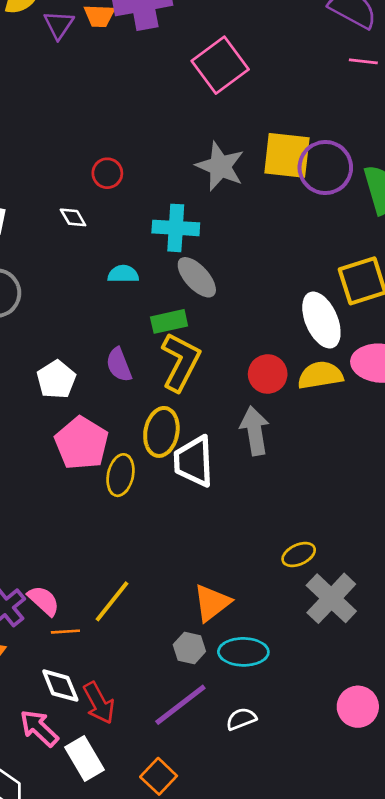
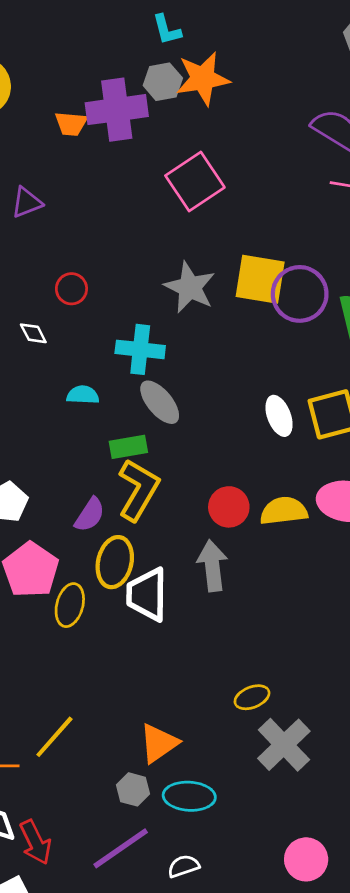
purple triangle: (59, 25) -> (27, 202), moved, turned 32
white ellipse: (321, 320) -> (279, 416), moved, size x0.7
purple semicircle: (119, 365) -> (90, 515), moved, turned -128

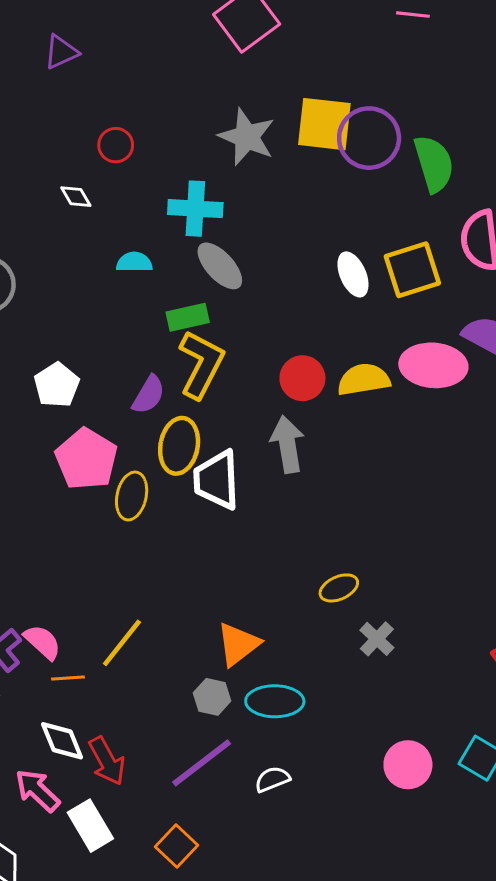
gray cross: (284, 745) -> (377, 639), size x0.6

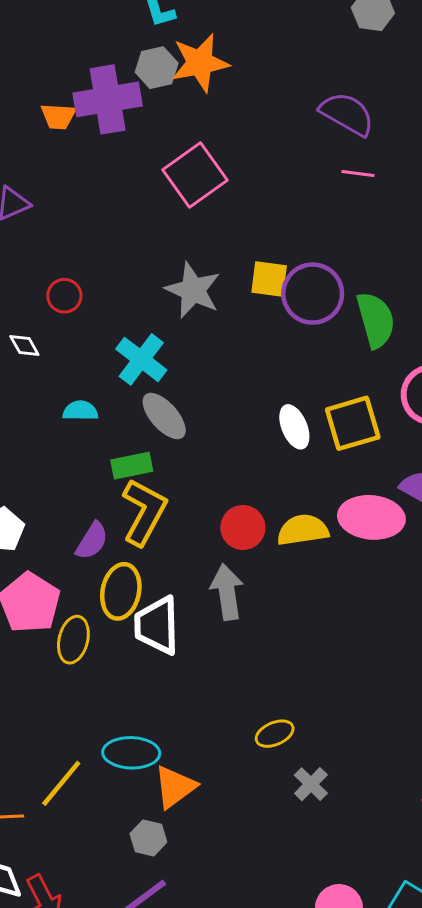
yellow square: (324, 124) -> (269, 279), size x0.7
cyan cross: (195, 209) -> (141, 359), turned 33
cyan ellipse: (275, 701) -> (131, 753), moved

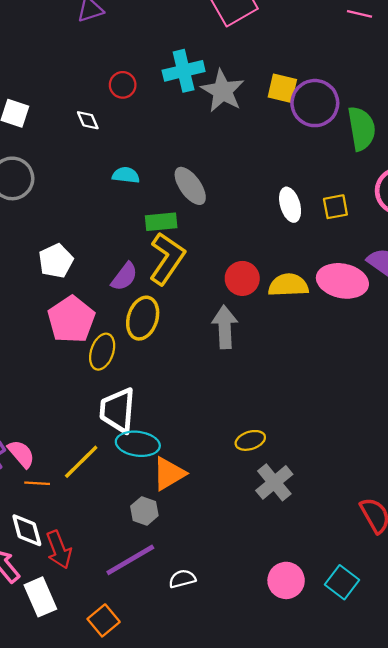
cyan cross: (141, 359) -> (184, 71), moved, turned 33
yellow square: (353, 423) -> (335, 207), size x0.6
white trapezoid: (157, 625) -> (118, 410), moved
gray cross: (311, 784) -> (274, 482), size x1.4

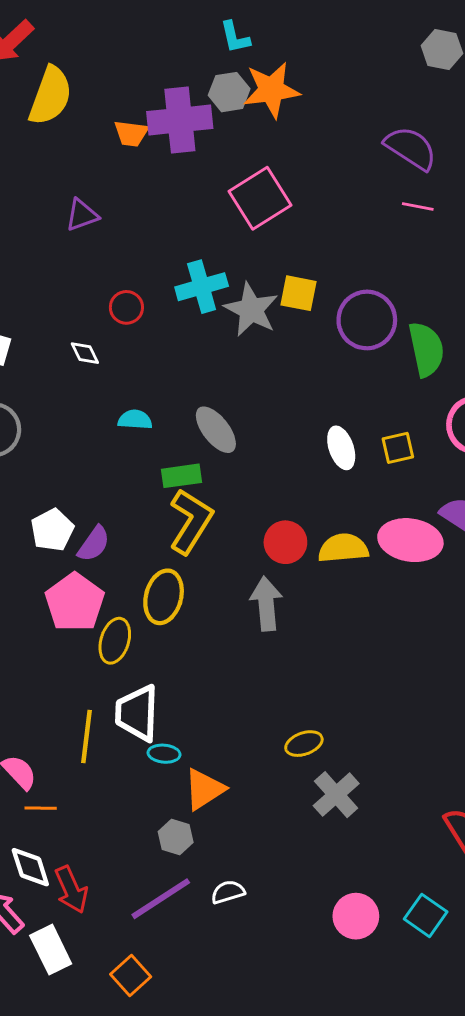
yellow square: (282, 88) -> (299, 293), moved
purple semicircle: (124, 277) -> (94, 544), moved
cyan ellipse: (138, 444) -> (164, 754), size x0.6
yellow line: (81, 462) -> (87, 737), moved, turned -36
white semicircle: (182, 579) -> (228, 892), moved

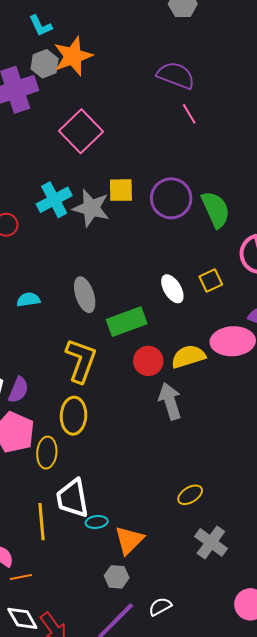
pink line: (418, 207) -> (189, 114), turned 60
gray ellipse: (216, 430) -> (85, 295), turned 32
green rectangle: (181, 476) -> (127, 322), moved, size x1.4
gray arrow: (266, 604) -> (170, 401), moved
gray cross: (336, 795) -> (211, 542), moved

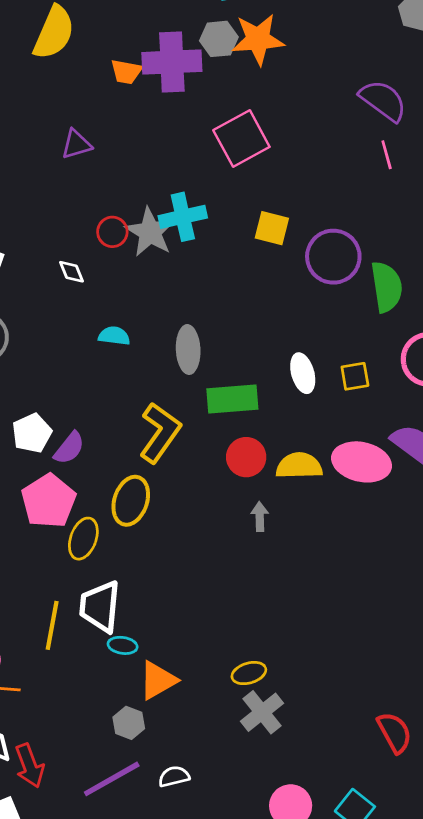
gray star: (91, 208) -> (150, 232), moved
gray arrow: (170, 401) -> (260, 517), size x0.6
yellow ellipse: (190, 495) -> (249, 673), moved

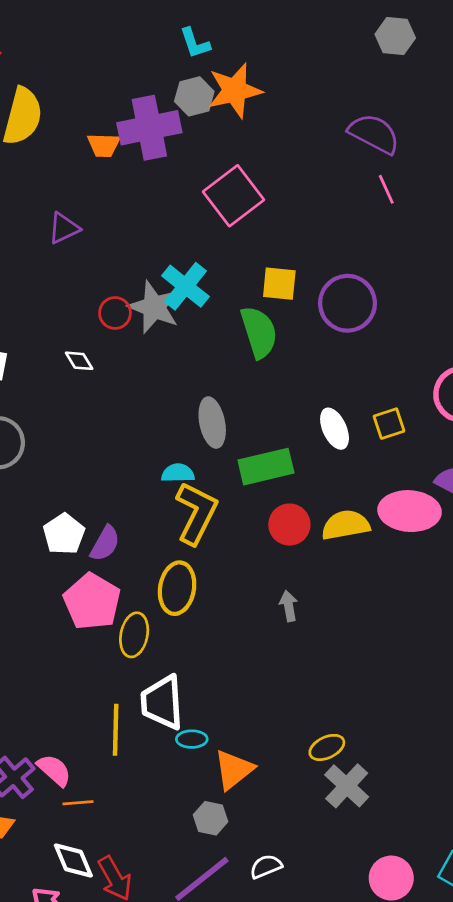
cyan cross: (183, 217) -> (185, 286), turned -30
green semicircle: (387, 287) -> (259, 332), moved
cyan semicircle: (114, 336) -> (178, 473), moved
gray arrow: (260, 517) -> (289, 606), moved

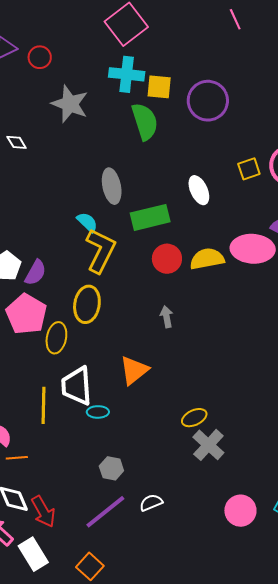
cyan cross: (185, 286) -> (127, 74), moved, turned -32
red circle: (115, 313) -> (40, 57), moved
yellow square: (389, 424) -> (249, 169), moved
cyan semicircle: (178, 473) -> (87, 222), turned 45
orange triangle: (234, 770) -> (134, 370), moved

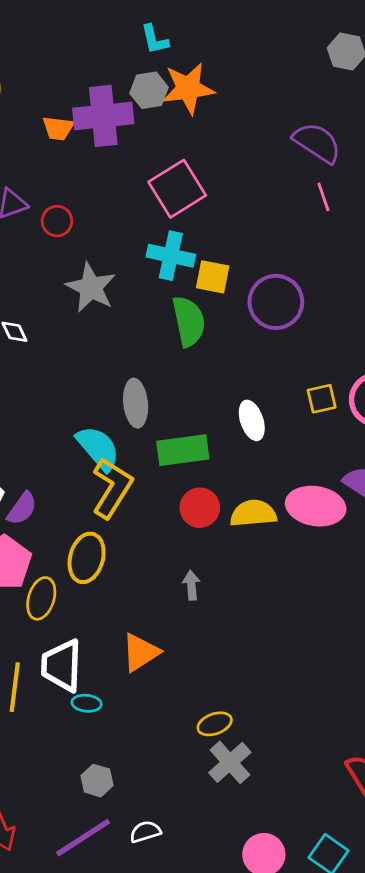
cyan semicircle: (87, 222) -> (98, 448), size x1.6

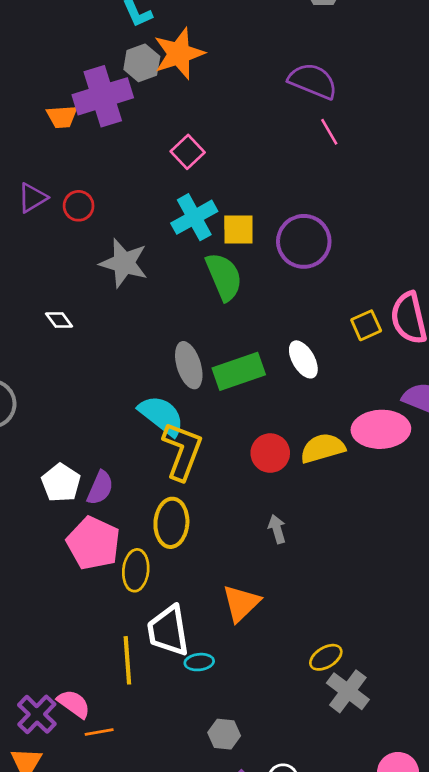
pink square: (177, 189) -> (188, 152), size x0.6
cyan cross: (171, 256) -> (194, 217), turned -30
green rectangle: (183, 450) -> (239, 371), moved

